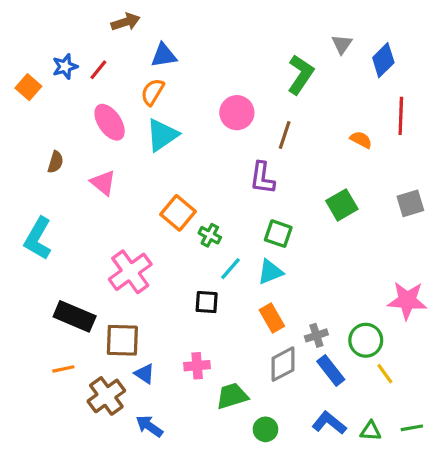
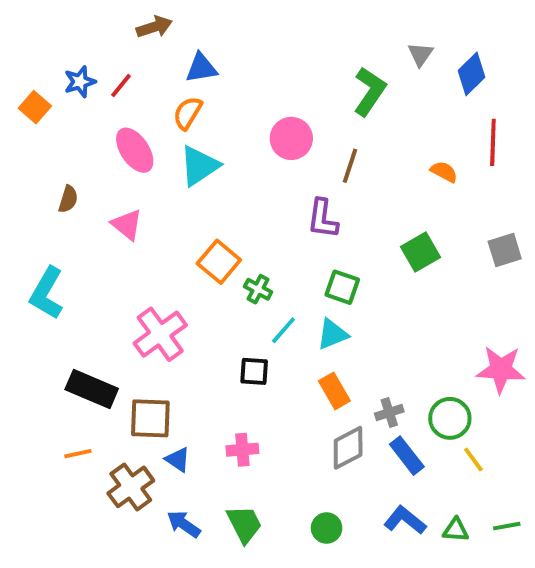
green trapezoid: (232, 396) -> (244, 524), moved, turned 80

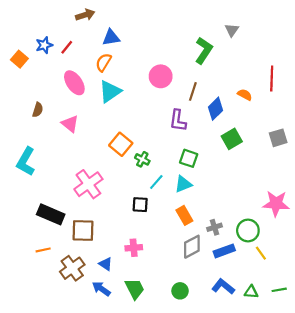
blue diamond: (471, 74) -> (216, 109), moved
blue rectangle: (407, 456) -> (224, 251), turned -72
blue triangle: (178, 459) -> (106, 264), moved

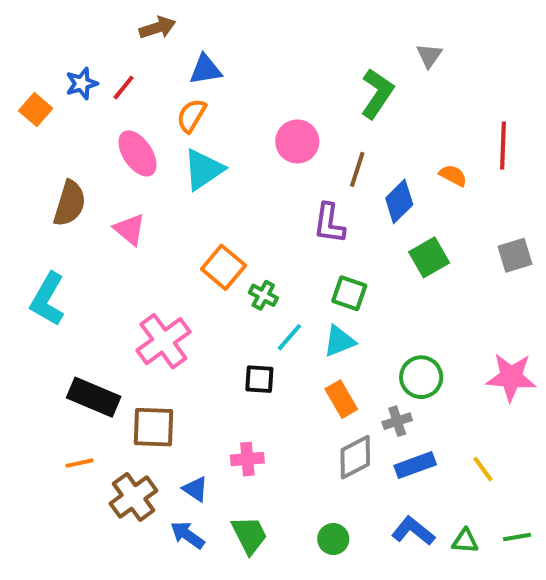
brown semicircle: (38, 110) -> (70, 203), size x1.6
green circle: (248, 230) -> (421, 377), moved

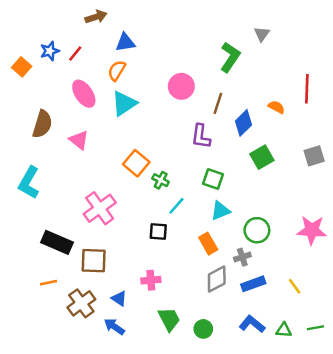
cyan triangle: (339, 341) -> (220, 211), moved
green trapezoid: (249, 535) -> (169, 319), moved

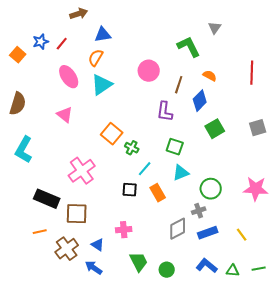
green L-shape: (230, 57) -> (189, 47), turned -60
orange semicircle: (276, 107) -> (210, 76), moved
brown semicircle: (42, 124) -> (18, 104), moved
orange rectangle: (208, 244) -> (158, 193), moved

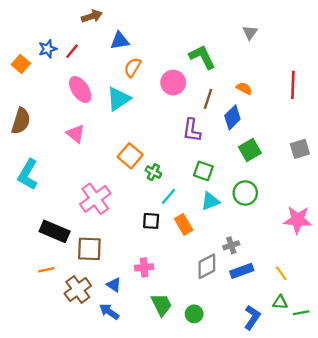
green L-shape: (189, 47) -> (202, 57), moved
orange semicircle: (96, 58) -> (132, 67), moved
green circle: (211, 189) -> (245, 193), moved
blue L-shape: (207, 266) -> (252, 317), moved, turned 85
green triangle: (233, 271) -> (280, 302), moved

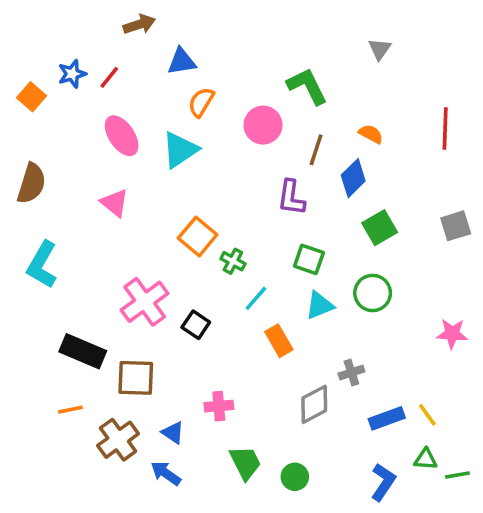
pink star: (298, 220) -> (452, 334), size x0.7
black square: (151, 221) -> (196, 325), moved, turned 30
blue rectangle: (242, 271) -> (387, 418), moved

